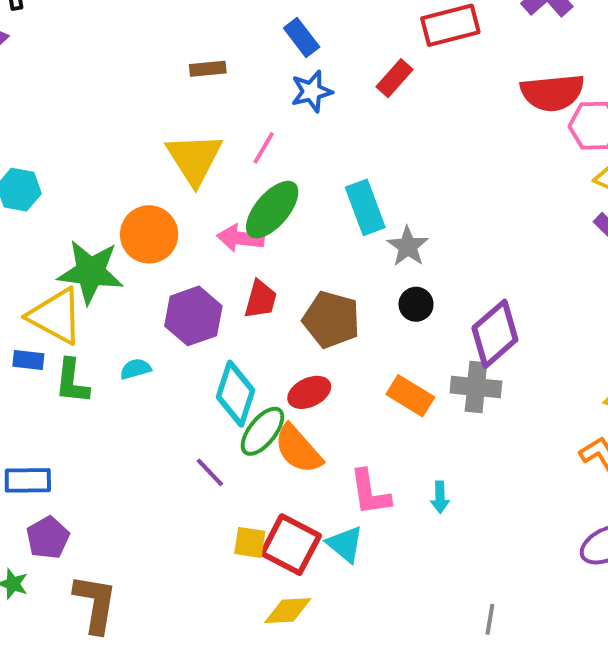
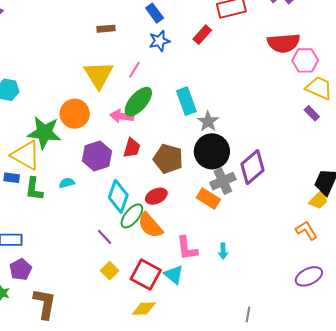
black circle: (416, 304) -> (212, 151), size x2.0
gray cross: (476, 387) -> (223, 181), moved, turned -30
yellow square: (250, 542) -> (110, 271), moved, turned 36

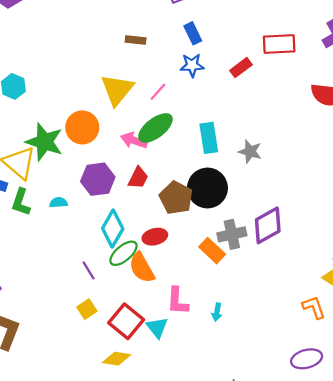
gray star: (208, 121) -> (250, 151), moved, turned -30
black circle: (212, 151) -> (207, 188), moved

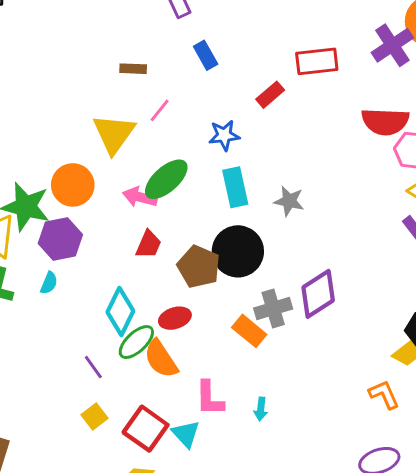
blue star: (192, 65) -> (224, 135), moved
pink line: (158, 92) -> (160, 110), moved
purple hexagon: (98, 179) -> (60, 239), moved
cyan semicircle: (59, 203) -> (49, 283), turned 120

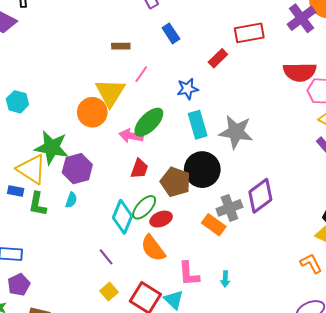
orange circle: (73, 185) -> (92, 112), moved
gray star: (289, 201) -> (236, 132), size x1.6
green ellipse: (136, 342) -> (144, 207), moved

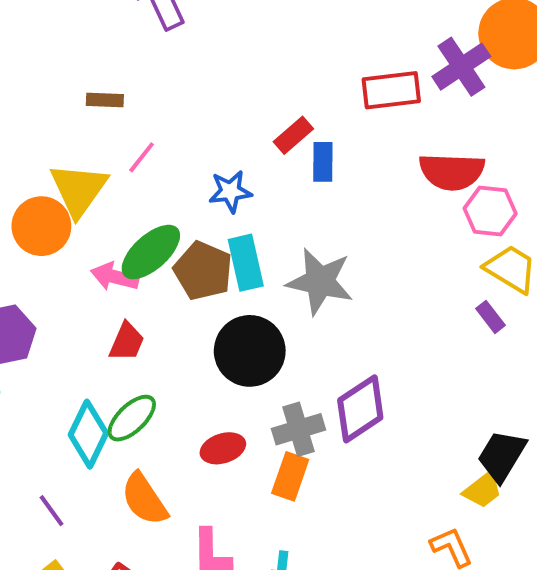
blue rectangle: (171, 33) -> (323, 162), moved, turned 30
red rectangle: (249, 33) -> (391, 90), moved
brown pentagon: (175, 182) -> (203, 271), moved
red ellipse: (161, 219) -> (223, 448), moved
orange rectangle: (214, 225) -> (290, 476), moved, turned 70

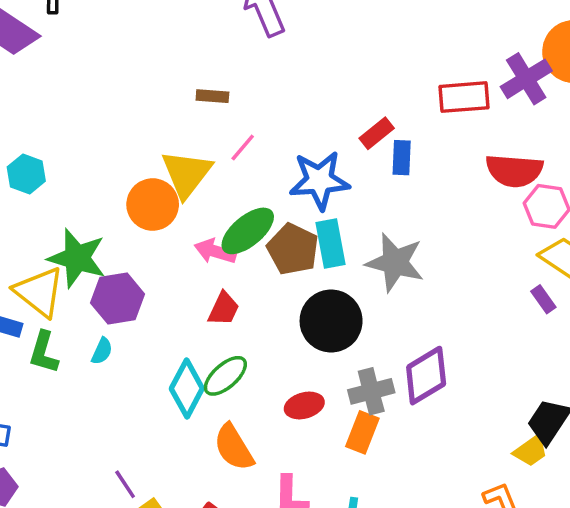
blue star: (230, 191) -> (319, 180), size x1.6
purple line: (51, 511) -> (125, 484), moved

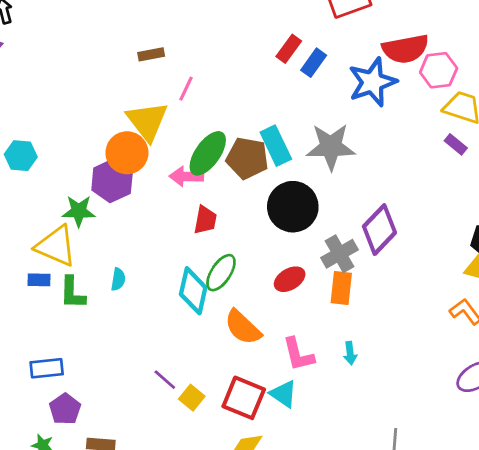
blue rectangle: (402, 158) -> (314, 63), turned 48
blue star: (319, 180) -> (372, 82), moved
green star: (77, 258) -> (79, 211), size x0.7
purple hexagon: (118, 299) -> (112, 181), moved

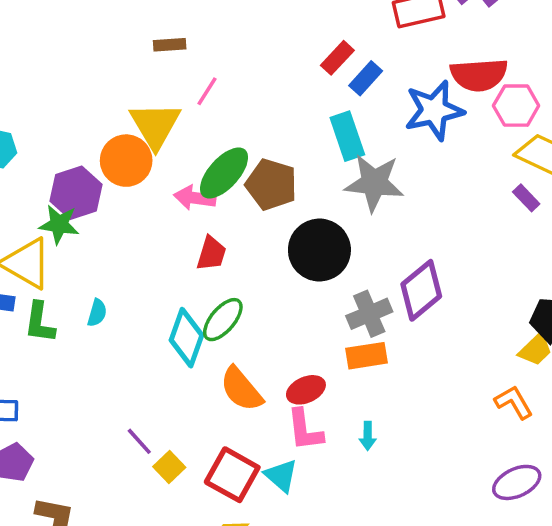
cyan rectangle: (276, 146) -> (347, 136), moved
purple hexagon: (112, 181) -> (76, 193), moved
red ellipse: (290, 279) -> (306, 390), moved
orange rectangle: (341, 288) -> (366, 356), turned 68

